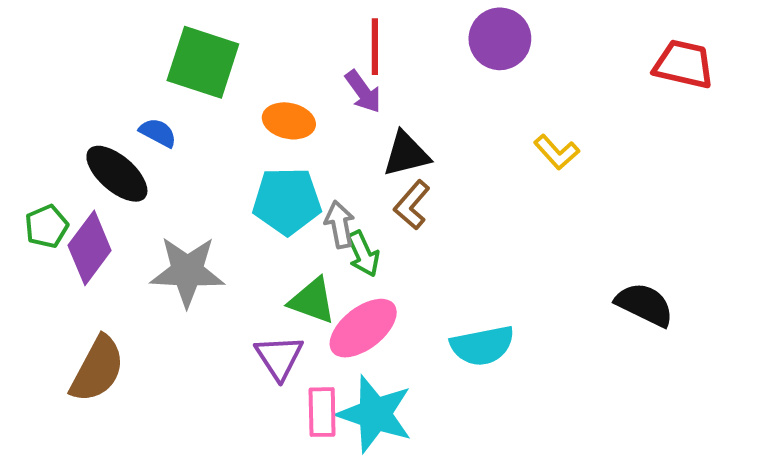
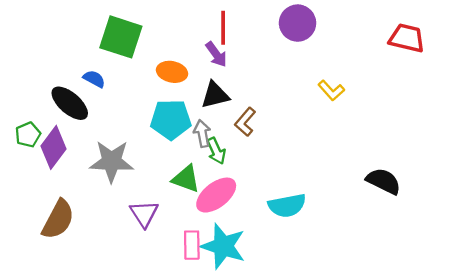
black triangle: (406, 154) -> (215, 95), moved
purple triangle: (279, 357) -> (144, 214), moved

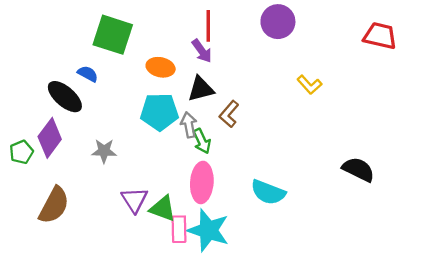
green pentagon: (28, 135) -> (21, 152), moved
gray star: (112, 161) -> (104, 151), size x0.6
green triangle: (186, 179) -> (163, 209), moved
pink ellipse: (216, 195) -> (202, 182), turned -48
cyan semicircle: (287, 206) -> (268, 192), turned 32

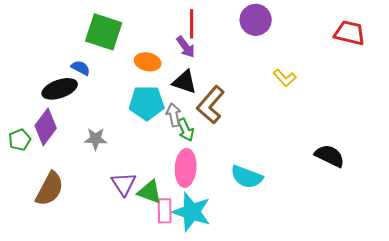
black triangle: (201, 89) -> (185, 82), turned 32
black ellipse: (65, 97) -> (60, 89), turned -60
brown L-shape: (229, 114) -> (211, 105), size x1.5

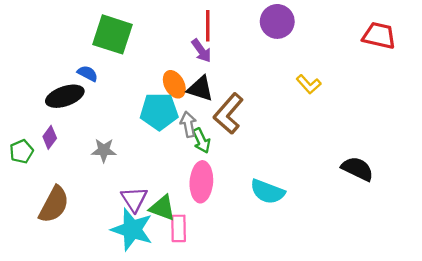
orange ellipse: (148, 62) -> (174, 84), moved, turned 50
purple diamond: (46, 127) -> (50, 137), size x0.6
cyan star: (192, 212) -> (132, 230), moved

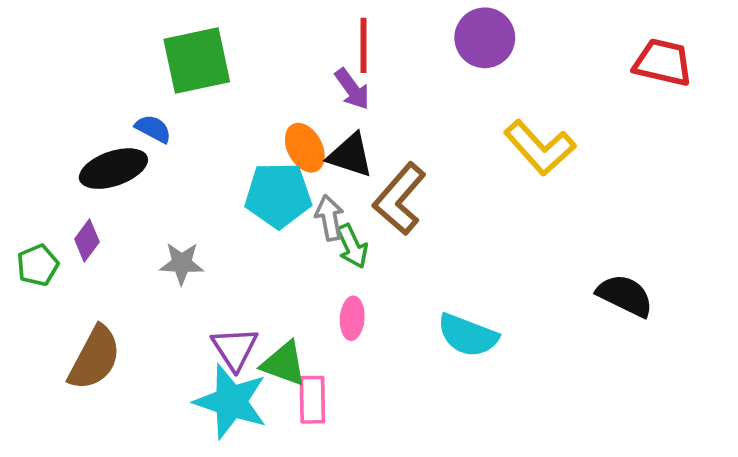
green square: (113, 34) -> (197, 61), turned -30
yellow L-shape: (309, 84) -> (540, 148), size x1.6
pink ellipse: (201, 182) -> (352, 318), size x0.6

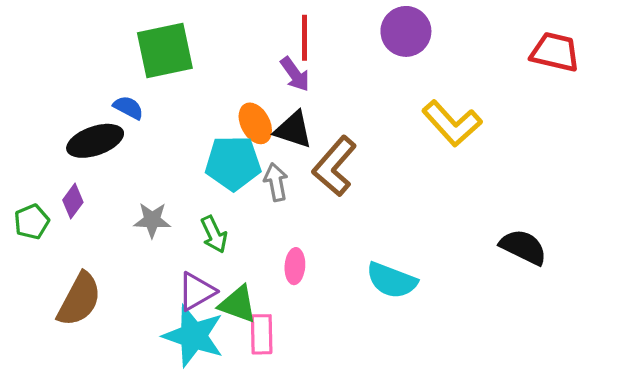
green arrow: (352, 246) -> (214, 234), moved
purple triangle: (235, 349) -> (197, 291), turned 33

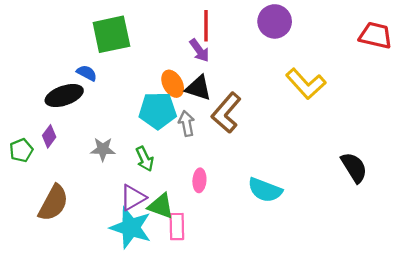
black semicircle: (523, 247) -> (354, 167), turned 32

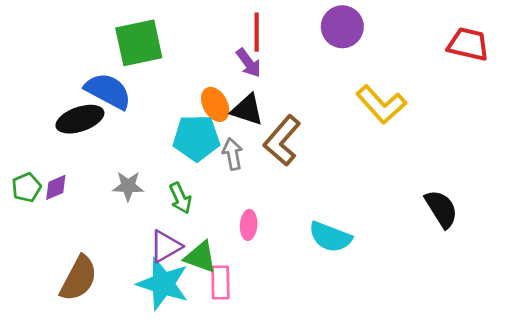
blue semicircle: (87, 73) -> (108, 91), size x1.8
purple diamond: (49, 136) -> (56, 187), moved, turned 30
brown semicircle: (53, 203) -> (79, 278), moved

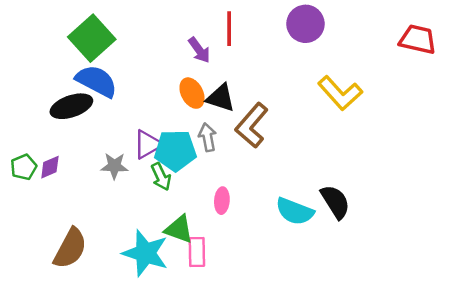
green square: (139, 43) -> (92, 38), moved, turned -30
purple arrow: (249, 63) -> (199, 50), moved
cyan pentagon: (196, 138) -> (175, 150), moved
black semicircle: (441, 209) -> (335, 202), moved
purple triangle: (166, 246) -> (148, 144), moved

